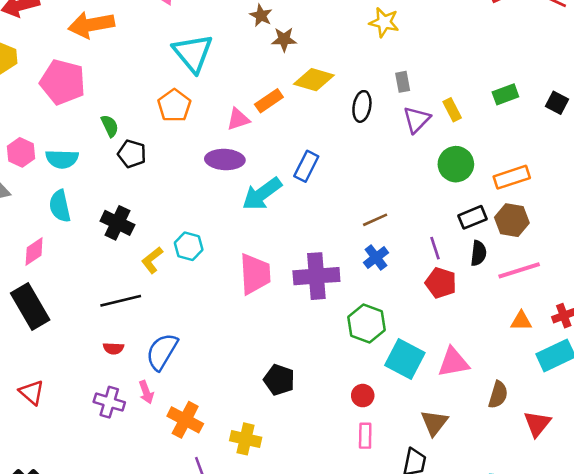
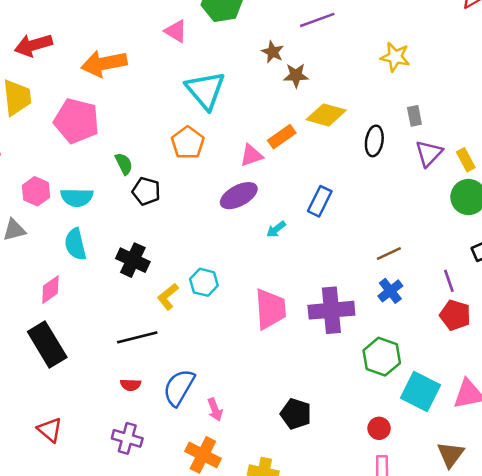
yellow rectangle: (452, 110) -> (466, 160), moved
purple ellipse: (225, 160) -> (239, 196), turned -30
cyan arrow: (262, 194) -> (276, 229), size x0.5
pink arrow: (146, 392) -> (215, 410), moved

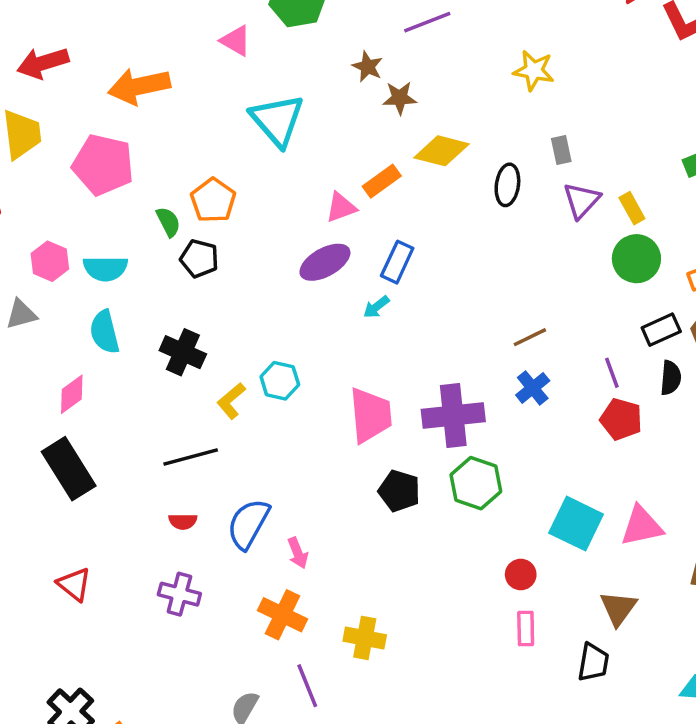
orange pentagon: (188, 143) -> (213, 200), moved
blue rectangle: (320, 201) -> (397, 262), moved
green hexagon: (382, 357) -> (476, 483), moved
black pentagon: (296, 414) -> (399, 491), moved

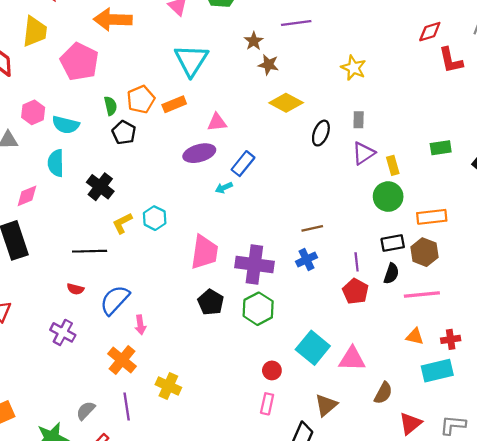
orange rectangle: (382, 181) -> (174, 104), moved

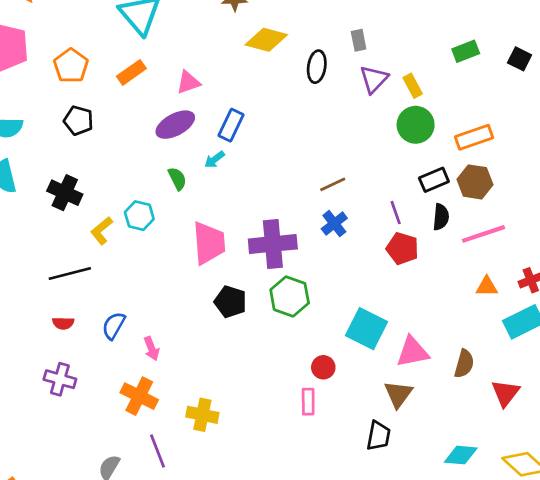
orange pentagon: (141, 99) -> (71, 66), moved
green semicircle: (111, 106) -> (177, 179), moved
blue semicircle: (115, 300) -> (114, 326), size x0.7
pink triangle: (352, 359) -> (413, 352), moved
pink rectangle: (267, 404) -> (308, 402), moved

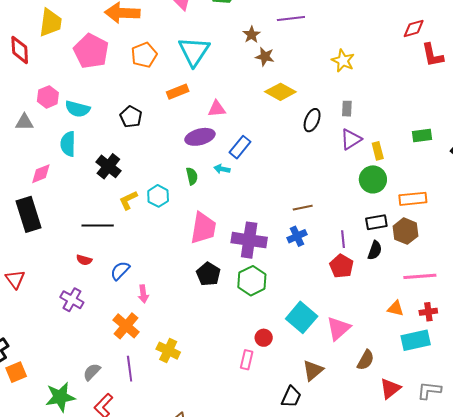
orange pentagon: (71, 66) -> (144, 55), moved
cyan arrow: (214, 160) -> (222, 169), turned 35
pink line: (484, 234) -> (420, 276), moved
pink triangle: (413, 352) -> (338, 328), moved, turned -44

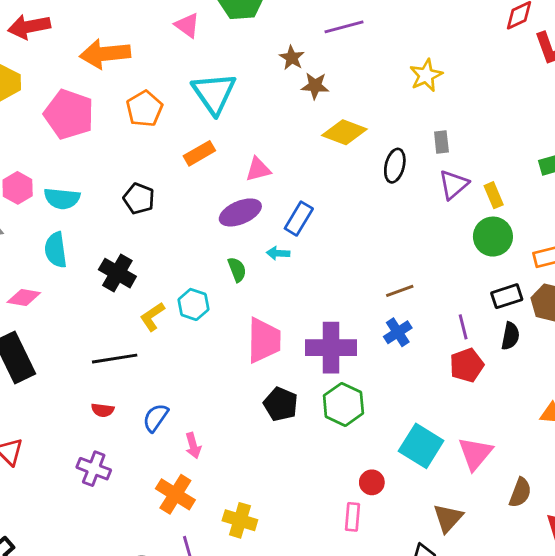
yellow star: (343, 61) -> (426, 75), turned 30
pink diamond: (41, 174) -> (24, 297), turned 40
red pentagon: (342, 266) -> (467, 365), turned 30

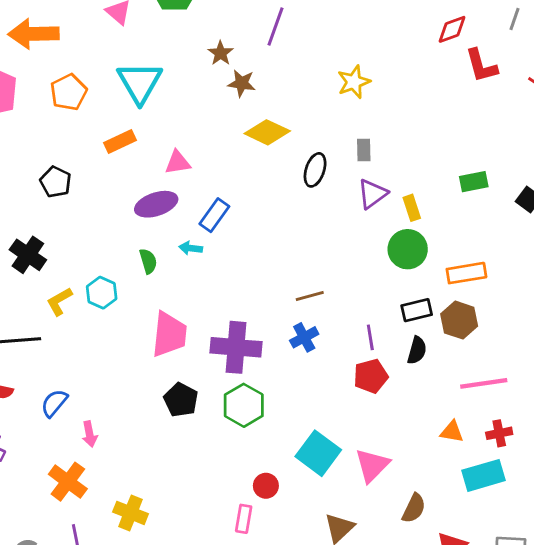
purple line: (344, 27) -> (275, 27), turned -60

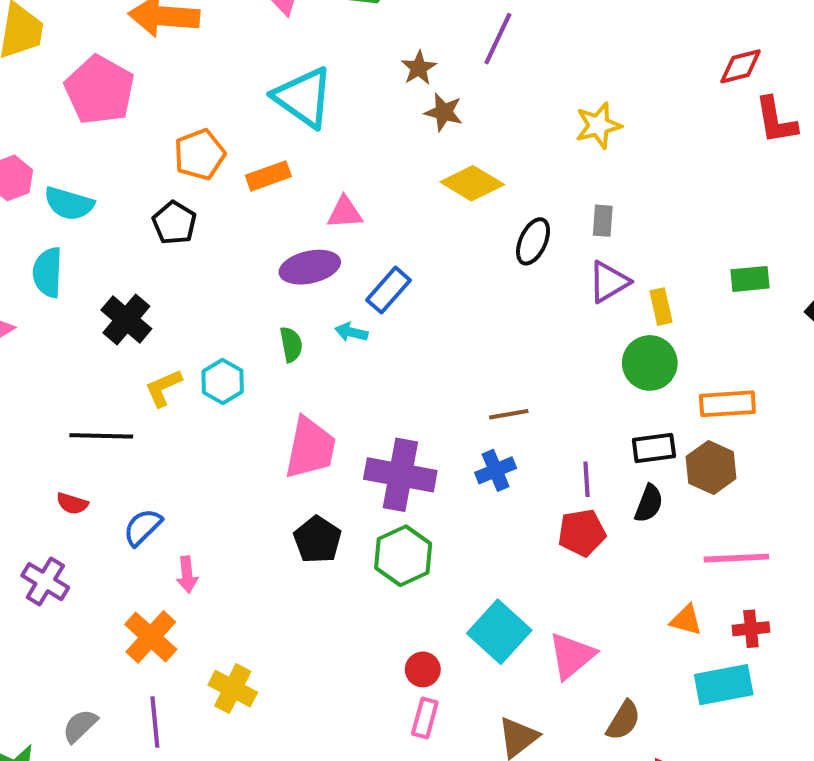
cyan triangle: (140, 82) -> (303, 97), turned -30
orange pentagon: (69, 92) -> (200, 155), moved
pink rectangle: (244, 519) -> (425, 718), moved

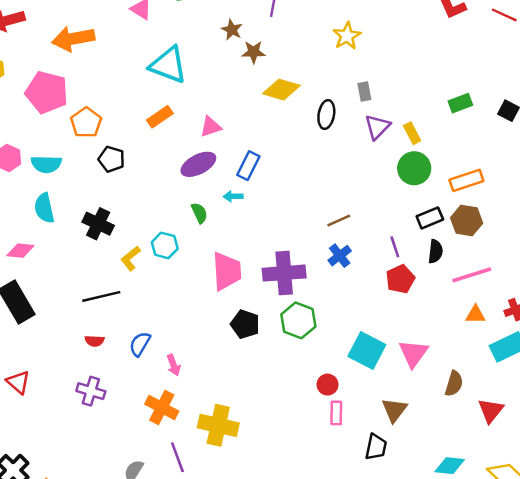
orange pentagon: (200, 155) -> (86, 123), moved
pink line: (736, 558) -> (472, 275), moved
yellow cross: (233, 689) -> (218, 425), size x1.4

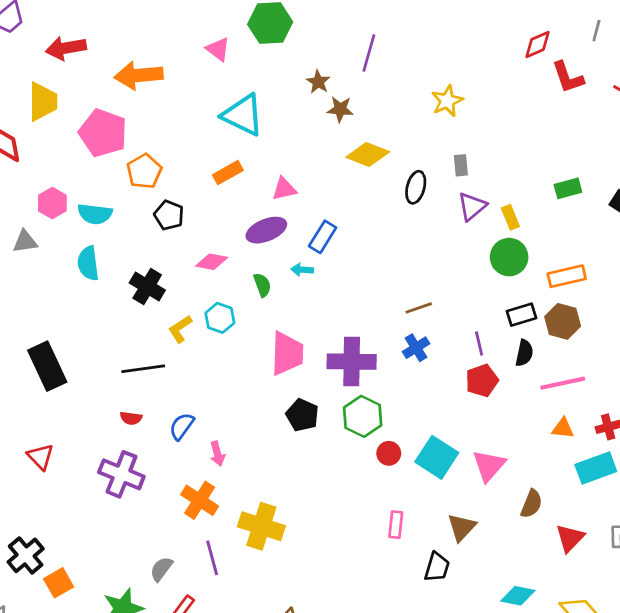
pink diamond: (20, 251) -> (212, 262), moved
red circle: (328, 385) -> (389, 453), moved
purple cross: (91, 391) -> (121, 474), size x1.4

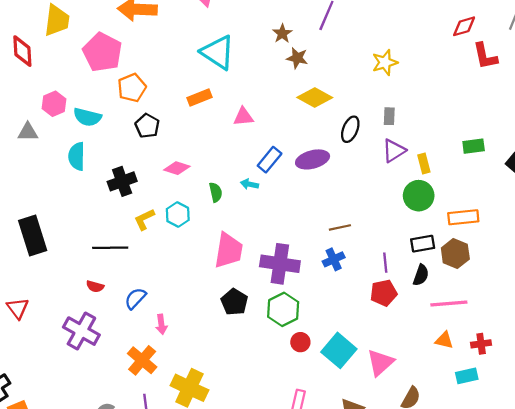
purple ellipse: (266, 230) -> (313, 159), moved
black cross: (147, 286) -> (122, 181), turned 32
cyan rectangle: (596, 468) -> (467, 376), size x0.7

